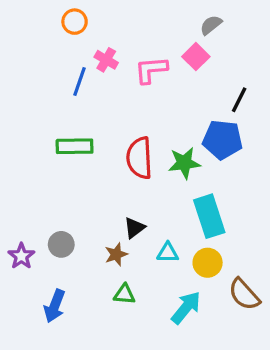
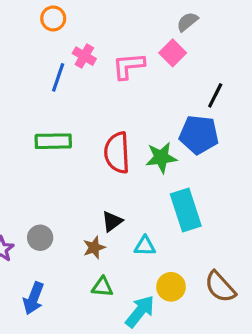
yellow circle: (208, 263) -> (171, 287), moved
cyan arrow: (186, 308) -> (140, 311), moved

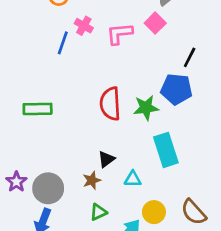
green rectangle: (53, 141) -> (38, 109), moved
gray circle: (40, 238) -> (48, 188), moved, size x1.5
green triangle: (102, 287) -> (98, 212), turned -30

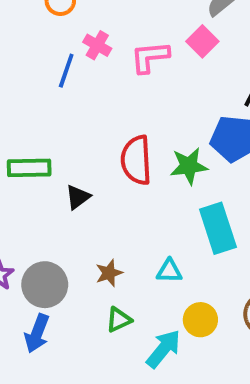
black triangle: (106, 159) -> (78, 197), moved

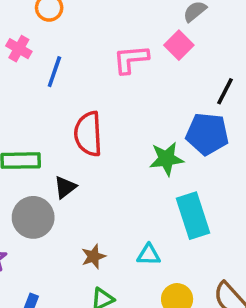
pink cross: (97, 45) -> (19, 49), moved
red semicircle: (136, 160) -> (88, 134), moved
gray circle: (45, 285) -> (33, 217), moved

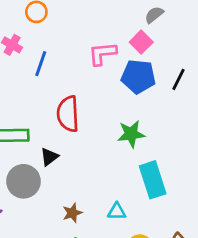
blue pentagon: (207, 134) -> (138, 77), moved

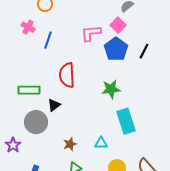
blue pentagon: (138, 77) -> (116, 49), turned 30

